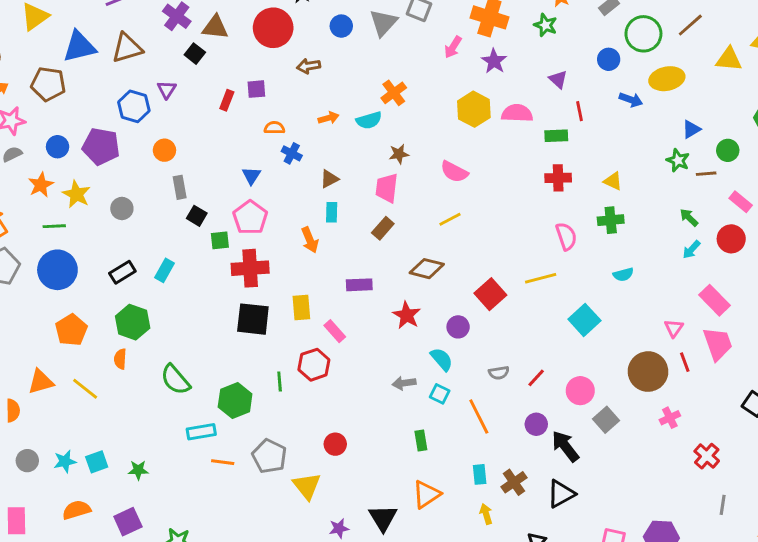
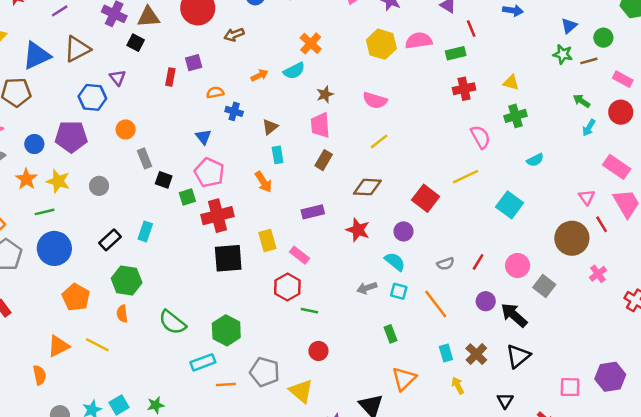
green line: (280, 381) -> (309, 311), moved, turned -63

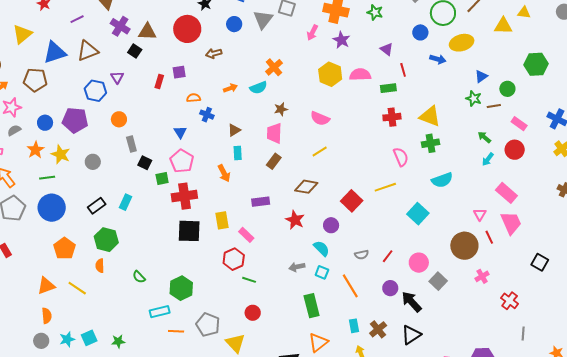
yellow triangle: (511, 83) -> (430, 116), size x1.6
cyan semicircle: (535, 160) -> (442, 180), size x1.5
green semicircle: (172, 322) -> (139, 277), size x0.6
green rectangle: (391, 334) -> (312, 306), size x1.6
orange semicircle: (40, 375) -> (47, 316), moved

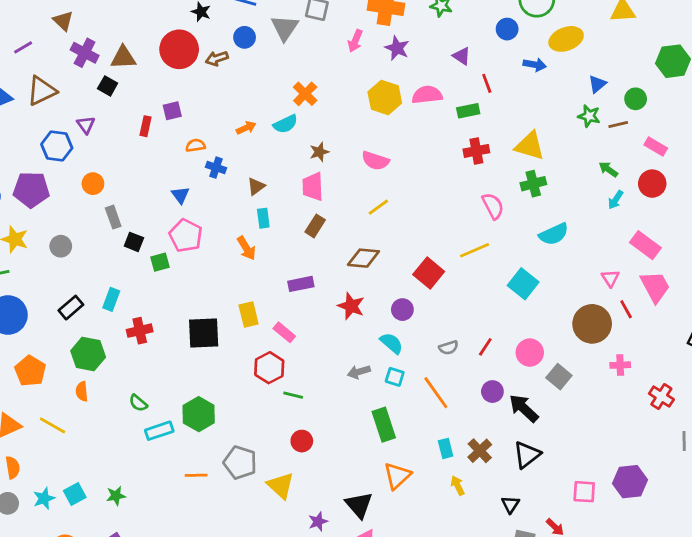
brown arrow: (214, 53) -> (217, 58), moved
red cross: (184, 196) -> (140, 331), moved, size x0.7
pink cross: (482, 276) -> (620, 365), turned 32
cyan rectangle: (160, 312) -> (159, 431), moved

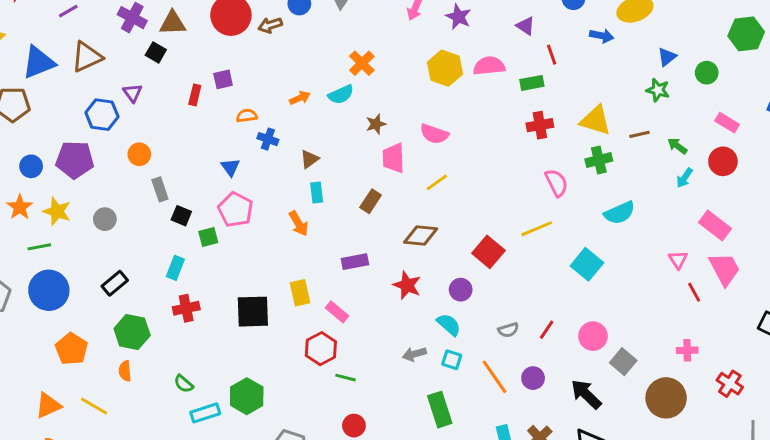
brown line: (618, 125) -> (640, 134), moved
pink trapezoid: (313, 187) -> (393, 158), moved
cyan rectangle: (111, 299) -> (175, 268), moved
brown circle: (592, 324) -> (666, 398), moved
purple circle: (492, 392) -> (533, 378), moved

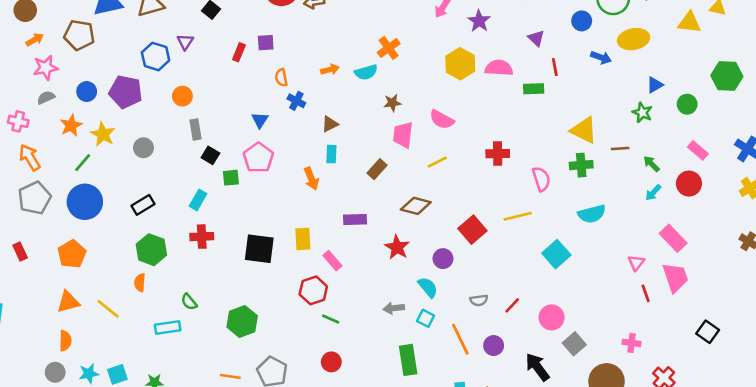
orange semicircle: (247, 116) -> (281, 78), turned -102
red cross: (540, 125) -> (498, 154), moved
green line: (39, 247) -> (83, 163), turned -48
orange pentagon: (71, 349) -> (72, 254), moved
cyan rectangle: (205, 413) -> (168, 328), moved

